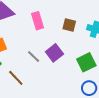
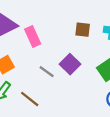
pink rectangle: (38, 21) -> (33, 36), moved

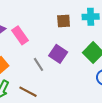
gray line: (47, 72) -> (39, 64), turned 32

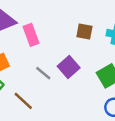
gray line: (39, 64) -> (43, 73), turned -32

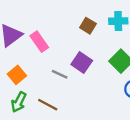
brown square: (84, 31) -> (88, 26), turned 35

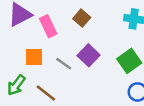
brown square: (88, 26) -> (82, 18), moved
orange square: (17, 75) -> (34, 57), moved, turned 30

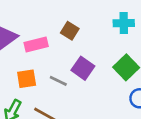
pink rectangle: (48, 26) -> (36, 45), turned -70

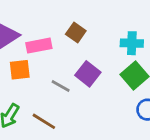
cyan cross: (124, 23) -> (132, 43), moved
orange square: (27, 79) -> (20, 70), moved

